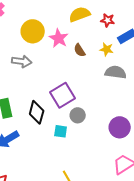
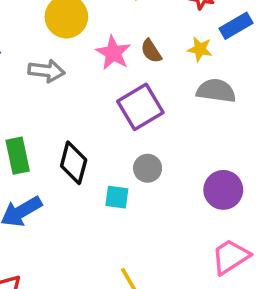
pink star: (59, 38) -> (113, 53), moved
purple square: (63, 95) -> (140, 107), moved

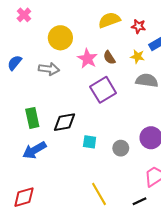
black diamond: (74, 163) -> (65, 122), turned 65
gray circle: (148, 168) -> (121, 148), moved

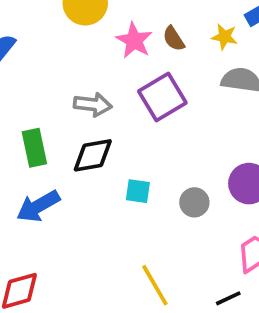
gray arrow: (49, 69) -> (93, 105), moved

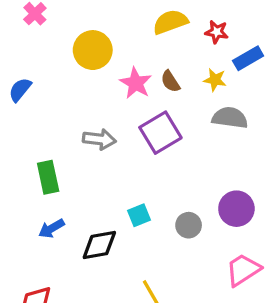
black diamond: (93, 155) -> (99, 245), moved
cyan square: (138, 191) -> (139, 215), turned -30
blue arrow: (38, 206) -> (51, 228), size x0.7

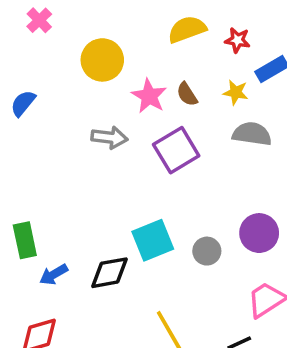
gray arrow: (99, 139) -> (110, 137), moved
green rectangle: (48, 177) -> (25, 240), moved
cyan square: (139, 215) -> (153, 240), size x1.6
blue arrow: (51, 228) -> (54, 275), moved

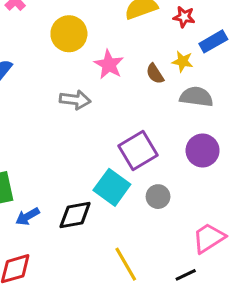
brown semicircle: (187, 94) -> (155, 74), moved
purple square: (176, 150) -> (138, 150), moved
purple circle: (259, 233) -> (203, 150), moved
cyan square: (153, 240) -> (112, 187), turned -32

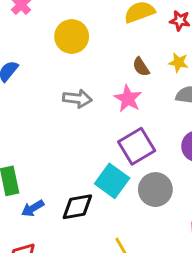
pink star: (109, 64) -> (128, 99), moved
brown semicircle: (155, 74) -> (141, 67), moved
gray circle: (158, 197) -> (155, 190), size x1.5

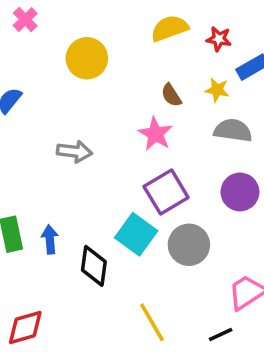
gray arrow: (77, 99) -> (75, 152), moved
black diamond: (77, 207) -> (94, 266), turned -72
blue arrow: (33, 208) -> (50, 240), moved, turned 115

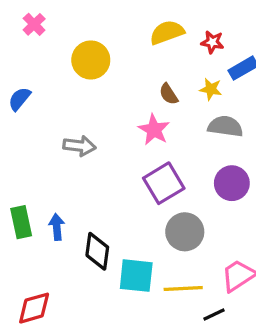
cyan square: (136, 234) -> (136, 276), moved, turned -30
yellow line: (152, 322) -> (183, 289), moved, turned -63

